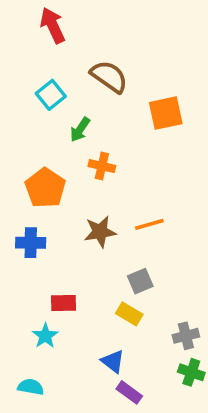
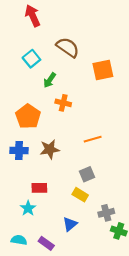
brown star: (100, 232) -> (50, 149), moved
gray cross: (186, 336) -> (106, 213), moved
blue triangle: (113, 361) -> (70, 224), turned 42
purple rectangle: (129, 392) -> (46, 243), moved

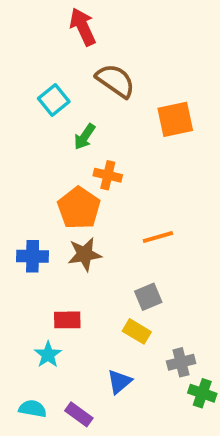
red arrow: (33, 16) -> (83, 27), moved
orange pentagon: (28, 116) -> (79, 208), moved

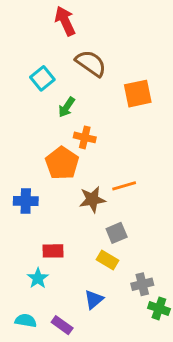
brown star: (85, 254) -> (92, 199), moved

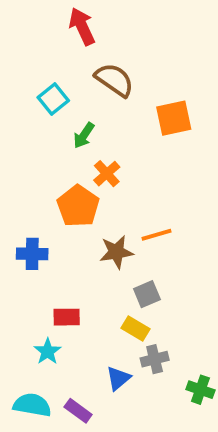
orange cross: (85, 137) -> (107, 174), turned 35
gray cross: (142, 284) -> (155, 359), moved
cyan semicircle: (26, 321) -> (32, 405), size x1.4

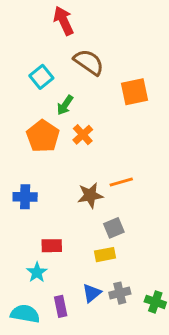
orange pentagon: (78, 206) -> (43, 136), moved
yellow rectangle: (135, 329) -> (105, 255), turned -42
gray cross: (155, 359) -> (120, 293), moved
purple rectangle: (78, 411) -> (61, 306), moved, turned 42

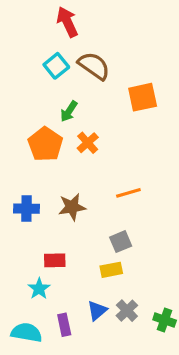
cyan square: (41, 77) -> (56, 66), moved
brown star: (90, 195) -> (72, 207), moved
gray cross: (120, 293) -> (127, 311), turned -30

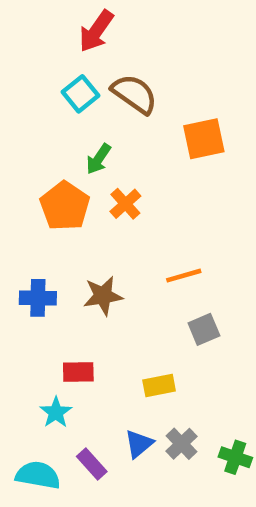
red arrow: (67, 22) -> (96, 31), turned -120
gray square: (121, 242) -> (204, 329), moved
purple rectangle: (64, 325) -> (92, 464), turned -30

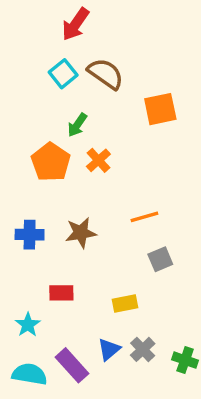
cyan star: (56, 412) -> (28, 325), moved
purple rectangle: (92, 464) -> (72, 365), size x1.4

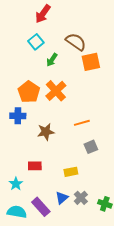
brown semicircle: (106, 74) -> (76, 42), moved
green arrow: (77, 125) -> (52, 60), moved
orange cross: (98, 160) -> (56, 91), size x1.5
blue cross: (30, 235) -> (18, 116), moved

